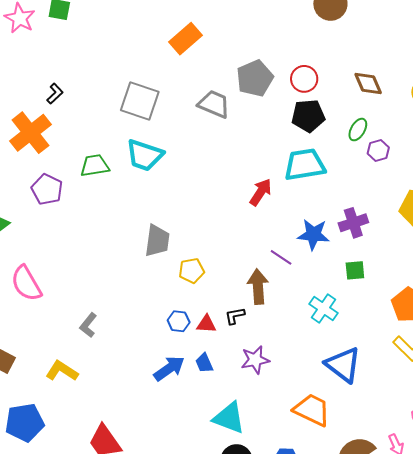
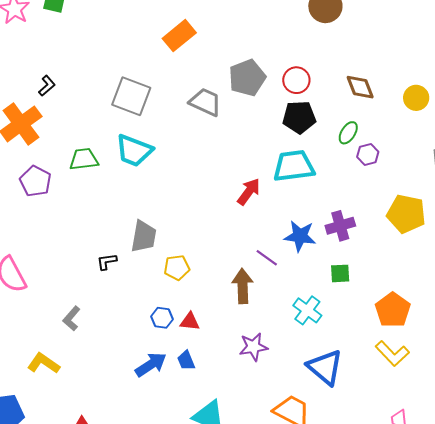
black L-shape: (235, 316) -> (107, 262), moved
purple star: (255, 360) -> (253, 347), moved

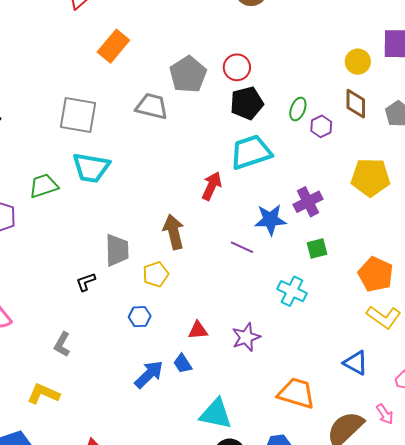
brown diamond: (360, 87) -> (356, 104), moved, turned 32
brown arrow: (243, 286) -> (174, 232), moved
blue hexagon: (162, 318) -> (140, 317), moved
red triangle: (190, 322) -> (198, 330), moved
blue triangle: (325, 367) -> (356, 363), moved, size x0.7

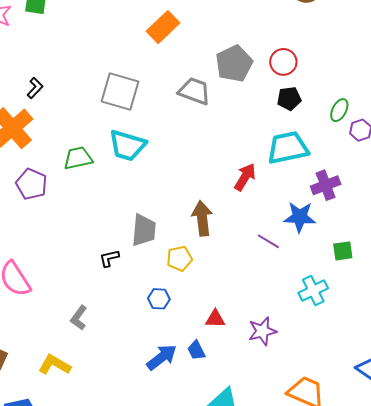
black pentagon: (247, 103) -> (289, 99), size x0.7
purple cross: (308, 202) -> (326, 185), moved
cyan cross: (292, 291) -> (313, 290), turned 32

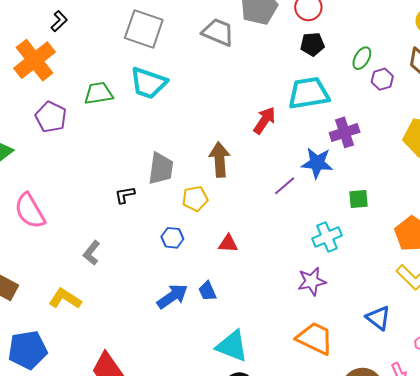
purple line: (268, 241) -> (285, 186), turned -75
red triangle: (215, 319) -> (228, 244), moved
purple star: (262, 331) -> (312, 281), moved

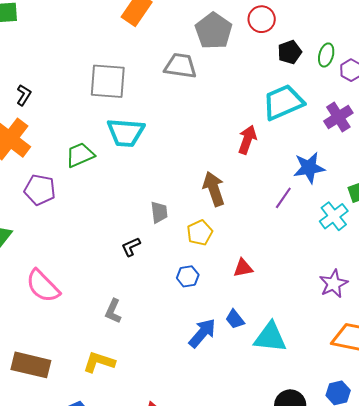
black pentagon: (312, 44) -> (290, 52), moved
purple cross: (345, 132) -> (338, 117), moved
gray trapezoid: (161, 169) -> (159, 212), size x0.7
cyan cross: (327, 237) -> (334, 216), moved
cyan triangle: (232, 346) -> (270, 337), moved

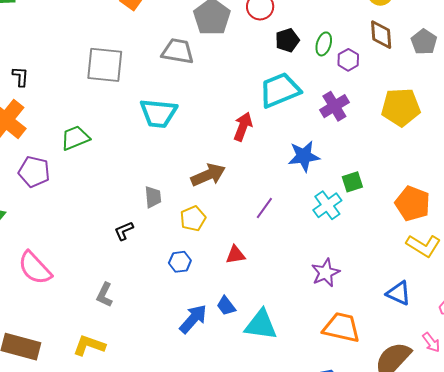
black L-shape: (24, 95) -> (20, 77), turned -30
cyan trapezoid: (126, 133) -> (158, 113), moved
brown arrow: (214, 189) -> (208, 175), turned 84
purple line: (283, 198) -> (264, 208), moved

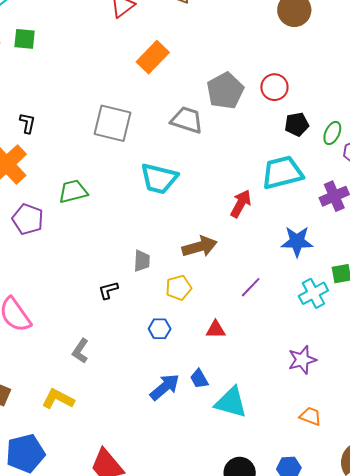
orange trapezoid: (342, 327) -> (310, 416), size x0.6

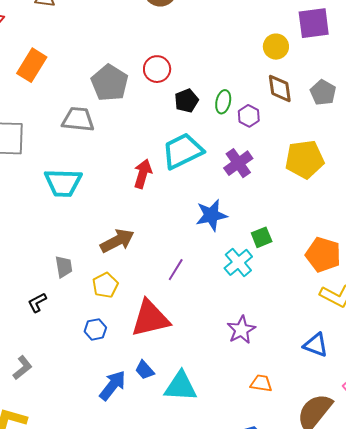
red arrow: (241, 204) -> (143, 174), moved
red triangle: (216, 330) -> (150, 318), size x2.0
gray L-shape: (80, 351) -> (23, 368), turned -150

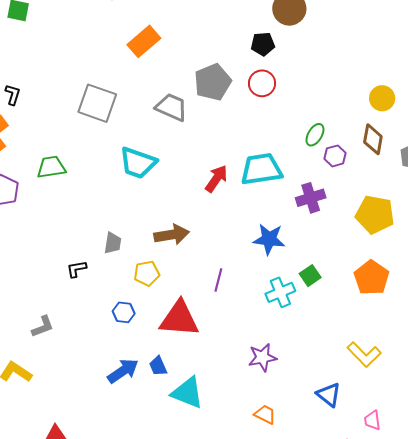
black pentagon: (187, 101) -> (263, 44), moved
green square: (262, 237) -> (310, 276), turned -30
orange pentagon: (323, 255) -> (371, 278), moved
purple line: (176, 270) -> (218, 280), turned -35

